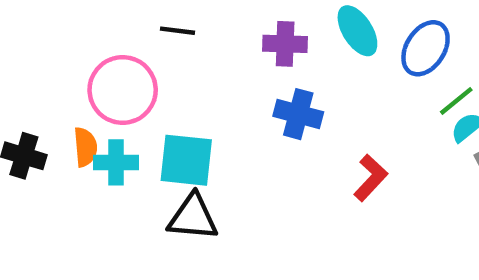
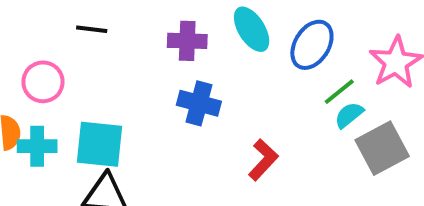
pink circle: (123, 90) -> (43, 82), size x0.7

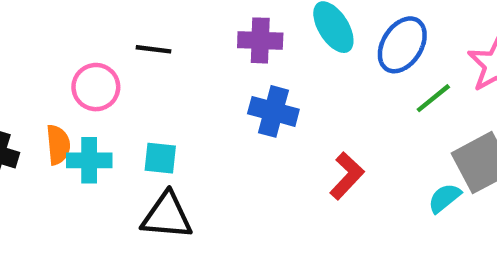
black line: (92, 29) -> (154, 49), moved
cyan semicircle: (349, 115) -> (444, 198), moved
cyan square: (100, 144) -> (160, 158), size x0.6

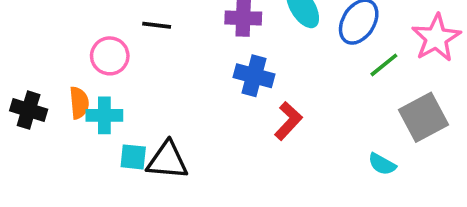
cyan square: (160, 158) -> (133, 157), moved
red L-shape: (347, 176) -> (288, 121), moved
cyan semicircle: (444, 198) -> (382, 164), moved, turned -112

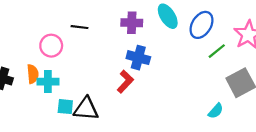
red L-shape: (288, 121) -> (125, 82), moved
cyan semicircle: (382, 164) -> (216, 111), turned -77

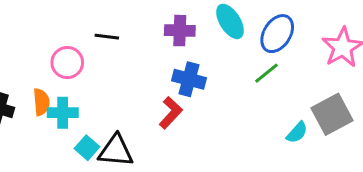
green line: (217, 51) -> (267, 73), moved
cyan square: (65, 107) -> (87, 148), turned 35
cyan semicircle: (216, 111) -> (297, 132), moved

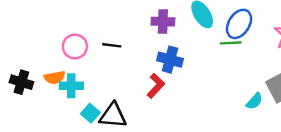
black line: (107, 37) -> (112, 45), moved
green line: (267, 73) -> (231, 43), moved, turned 36
orange semicircle: (41, 102) -> (55, 77), turned 84

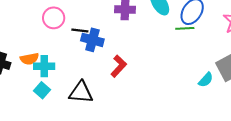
pink circle: (75, 47) -> (54, 18), moved
blue cross: (170, 60) -> (92, 40), moved
cyan square: (90, 113) -> (42, 90), moved

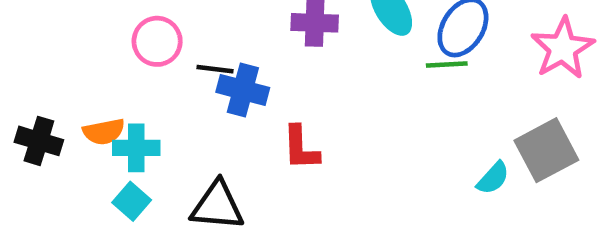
red L-shape: (119, 66) -> (301, 148), turned 135

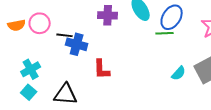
orange semicircle: (104, 132) -> (17, 25), moved
cyan cross: (136, 148) -> (31, 69), turned -30
cyan semicircle: (493, 178) -> (179, 73), moved

